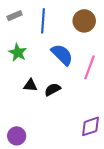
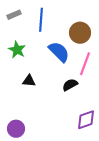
brown circle: (84, 21) -> (80, 33), moved
black semicircle: (53, 90) -> (70, 85), moved

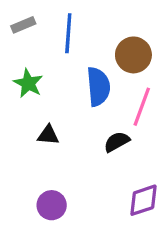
blue semicircle: (59, 52) -> (98, 87), turned 40
purple circle: (16, 129) -> (52, 205), moved

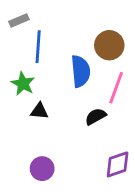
blue line: (68, 33) -> (38, 47), moved
green star: (28, 83) -> (23, 84), moved

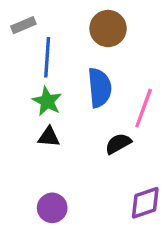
brown circle: (109, 45) -> (108, 29), moved
green star: (23, 84) -> (47, 101), moved

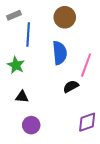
green star: (47, 101) -> (16, 65), moved
black triangle: (49, 137) -> (22, 97), moved

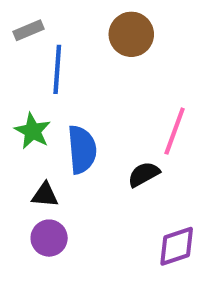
blue semicircle: (60, 53) -> (82, 150), moved
purple circle: (31, 125) -> (49, 238), moved

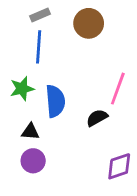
gray rectangle: (28, 30) -> (40, 15), moved
green star: (33, 131) -> (22, 89), turned 30

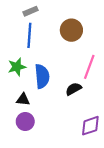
brown circle: (89, 23) -> (71, 30), moved

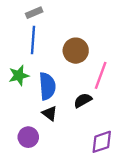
brown circle: (71, 30) -> (76, 51), moved
black triangle: (23, 99) -> (50, 113), moved, turned 32

